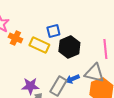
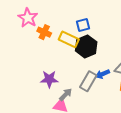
black hexagon: (69, 47) -> (86, 46), moved
purple star: (30, 86) -> (49, 79), moved

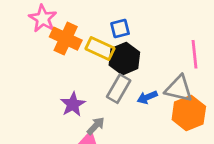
orange cross: (44, 32) -> (66, 39), size x1.5
purple star: (49, 79) -> (73, 104), turned -30
gray rectangle: (88, 81) -> (119, 89), moved

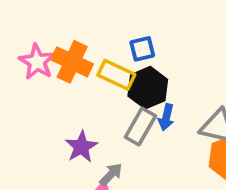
pink star: (43, 18) -> (37, 62), moved
blue arrow: (147, 97) -> (166, 117), moved, turned -54

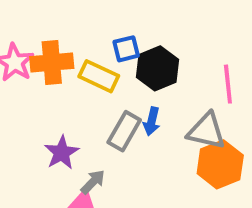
orange cross: (72, 62) -> (52, 63), turned -30
black hexagon: (148, 88) -> (157, 68), moved

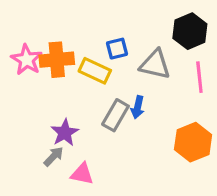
black hexagon: (157, 68) -> (190, 31), moved
gray triangle: (206, 131) -> (155, 64), moved
gray arrow: (93, 182) -> (54, 156), moved

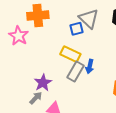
orange cross: (57, 60) -> (38, 16), moved
gray triangle: (155, 64) -> (89, 19), moved, turned 30
yellow rectangle: (95, 71) -> (70, 54), moved

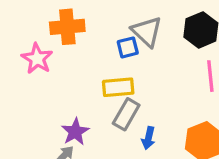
yellow rectangle: (70, 54) -> (118, 87), turned -30
blue arrow: (90, 66) -> (148, 138), moved

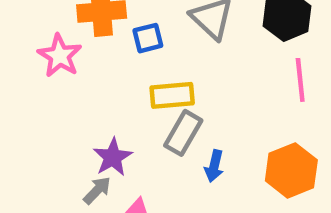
blue square: (128, 47) -> (148, 38), moved

